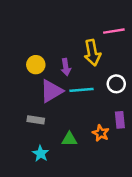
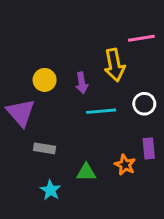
purple triangle: (51, 91) -> (21, 113), moved, turned -40

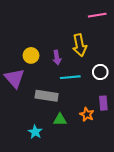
pink line: (141, 38) -> (97, 15), moved
gray rectangle: (45, 148) -> (47, 96), moved, size x1.5

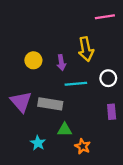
purple triangle: (14, 78) -> (21, 102), moved
orange star: (87, 114) -> (83, 146), moved

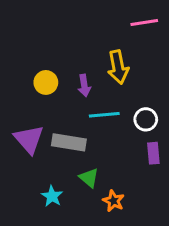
white circle: (108, 78) -> (146, 119), moved
green triangle: (65, 130) -> (89, 178), turned 40

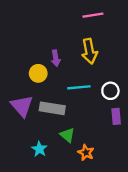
pink line: (144, 23) -> (93, 15), moved
yellow circle: (46, 82) -> (38, 73), moved
purple arrow: (84, 86) -> (56, 58), moved

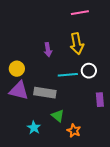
yellow circle: (38, 73) -> (17, 69), moved
white circle: (110, 91) -> (89, 71), moved
purple triangle: (22, 106) -> (19, 91), turned -35

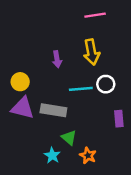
cyan star: (34, 128) -> (52, 155), moved

